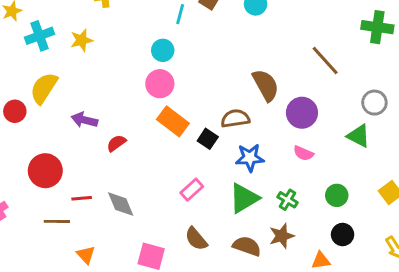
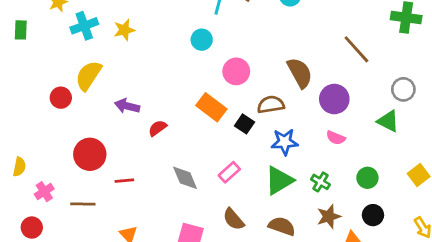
pink circle: (160, 84) -> (236, 71), moved
gray diamond: (121, 204) -> (185, 178), moved
brown line: (57, 221) -> (83, 204), moved
brown star: (282, 236) -> (329, 216), moved

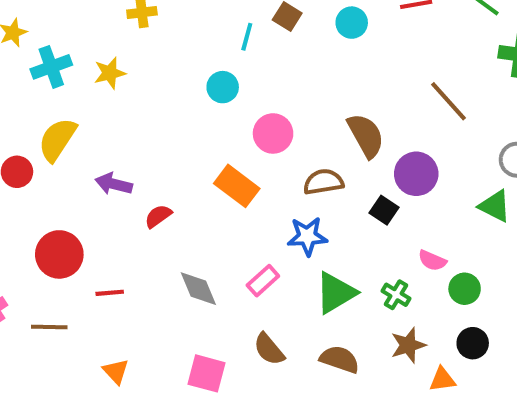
black square: (245, 124) -> (384, 210), moved
pink semicircle: (336, 138) -> (432, 261), moved
blue star: (285, 142) -> (307, 236), moved

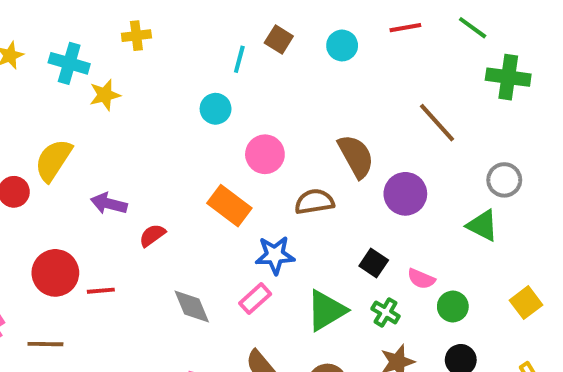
cyan cross: (51, 67) -> (69, 63), moved, turned 36
black square: (384, 210) -> (374, 263), moved
blue star: (307, 236) -> (275, 255), moved
red line: (110, 293) -> (101, 291), moved

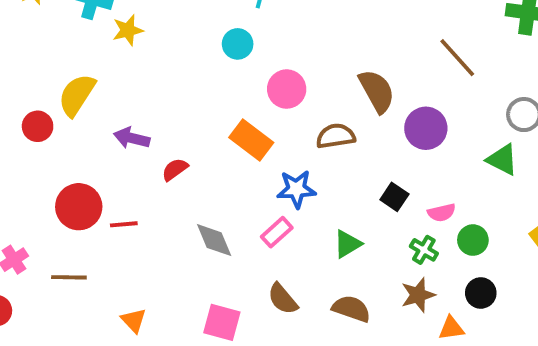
pink semicircle: (421, 279) -> (442, 213), turned -36
green triangle: (326, 310) -> (347, 244), size x0.7
green cross: (386, 312) -> (424, 250), moved

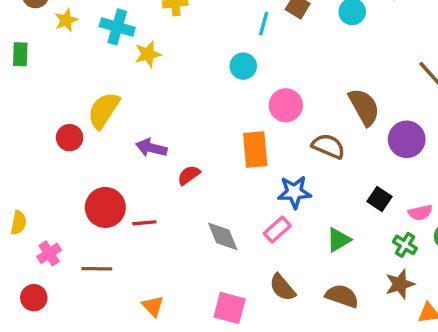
brown semicircle: (336, 136) -> (328, 146), turned 32
orange rectangle: (251, 140) -> (255, 150), turned 48

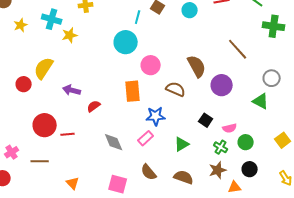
yellow star: (66, 20) -> (21, 25), moved
cyan circle: (243, 66) -> (126, 42), size x1.5

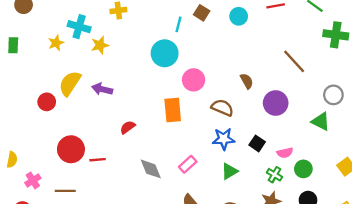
yellow star: (21, 25) -> (56, 43), moved
brown semicircle: (197, 66) -> (247, 81), size x0.6
purple arrow: (72, 90) -> (102, 89), moved
blue star: (156, 116) -> (224, 139), moved

